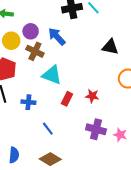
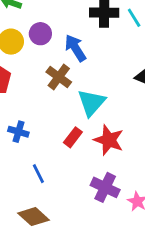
brown cross: (35, 51) -> (59, 77), moved
cyan triangle: (52, 75) -> (91, 103), moved, turned 40
red star: (92, 96) -> (109, 140), size x1.5

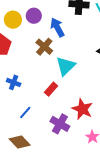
red star: (109, 140) -> (82, 109), moved
blue line: (38, 174) -> (25, 113), turned 64
purple cross: (105, 187) -> (60, 124), moved

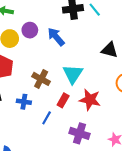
brown cross: (44, 47) -> (41, 79), moved
red star: (82, 109) -> (90, 100), moved
blue line: (25, 113) -> (47, 118), moved

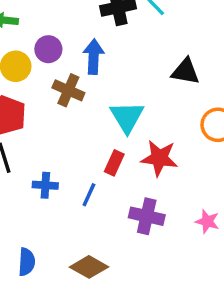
blue arrow: (56, 37) -> (93, 57), turned 48
brown cross: (41, 79) -> (68, 90), moved
blue cross: (24, 102) -> (45, 185), moved

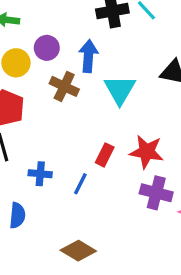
cyan triangle: (127, 117) -> (120, 90), moved
purple cross: (147, 216) -> (156, 193), moved
blue semicircle: (27, 262) -> (17, 215), moved

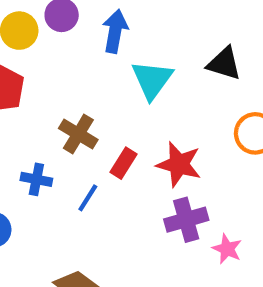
brown cross: (64, 86) -> (78, 134), moved
purple cross: (156, 193) -> (186, 220), turned -36

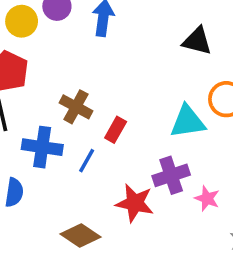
cyan triangle: (152, 80) -> (188, 122), moved, turned 48
red star: (179, 164) -> (135, 203), moved
blue cross: (36, 179) -> (42, 147), size x1.5

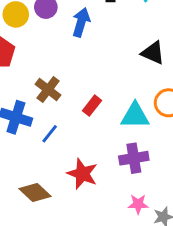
red rectangle: (116, 130) -> (92, 106), moved
purple cross: (171, 175) -> (134, 158), moved
pink star: (207, 198) -> (138, 204), moved, turned -30

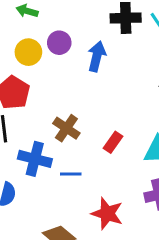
blue line: (50, 134) -> (71, 174), turned 54

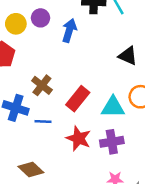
red rectangle: (113, 142) -> (78, 99), size x1.5
red star: (107, 214) -> (79, 138), moved

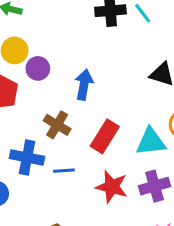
purple circle: (40, 18) -> (38, 68), moved
blue arrow: (69, 31) -> (84, 85), moved

